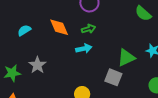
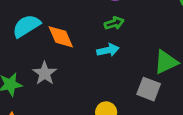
orange diamond: (59, 27) -> (61, 37), moved
cyan semicircle: (24, 30) -> (26, 26), size x1.5

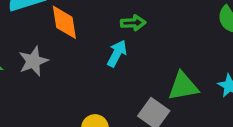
cyan arrow: (108, 50) -> (117, 53), turned -65

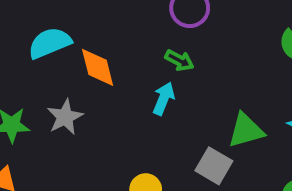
green arrow: (133, 23) -> (179, 60), turned 35

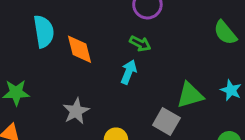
cyan semicircle: (50, 43) -> (44, 31), turned 104
gray star: (65, 117) -> (76, 111), moved

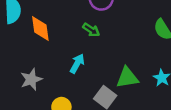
cyan arrow: (129, 72) -> (77, 64), moved

